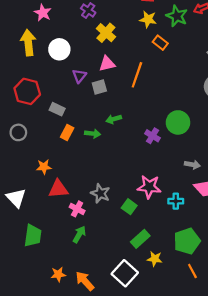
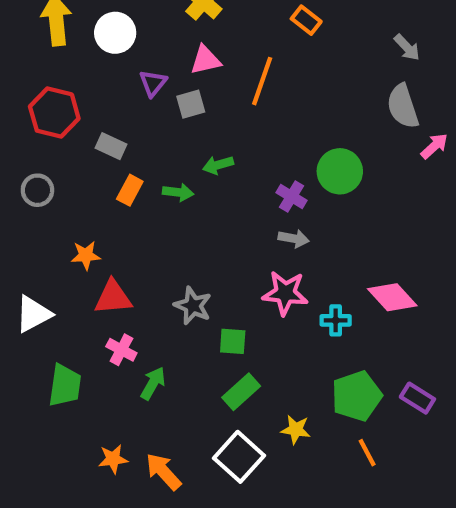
gray arrow: (192, 165) -> (294, 238), moved
white triangle: (16, 198) -> (33, 314), turned 45
green square: (129, 207) -> (233, 341), moved, turned -32
pink cross: (77, 209) -> (121, 350), moved
green rectangle: (140, 239) -> (241, 392), moved

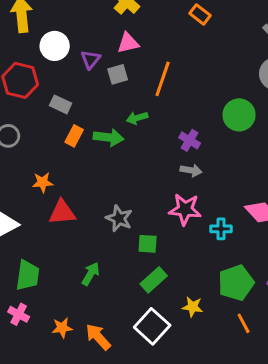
white circle: (115, 33) -> (55, 46), moved
orange line: (262, 81) -> (163, 79), moved
green circle: (340, 171) -> (239, 115), moved
green arrow: (178, 192) -> (109, 137), size x1.4
pink cross: (121, 350) -> (19, 314), moved

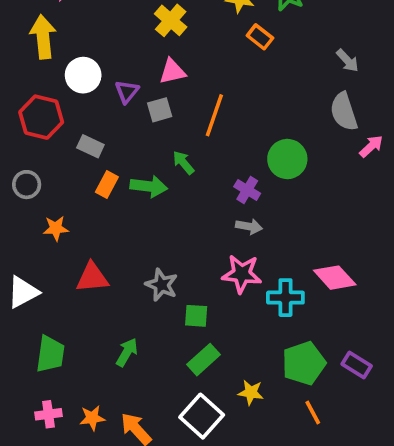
green circle: (239, 115) -> (287, 159), moved
green arrow: (137, 118) -> (183, 163), turned 66
orange star: (43, 182) -> (56, 228), moved
cyan cross: (221, 229) -> (285, 298), size x1.4
pink cross: (19, 314) -> (48, 414), moved, turned -36

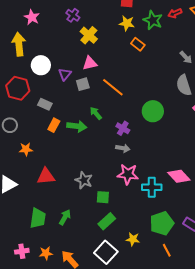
orange line: (214, 115) -> (113, 87), turned -70
purple cross: (247, 190) -> (123, 128), moved
gray arrow: (249, 226) -> (123, 148), moved
green trapezoid: (50, 354) -> (38, 218), moved

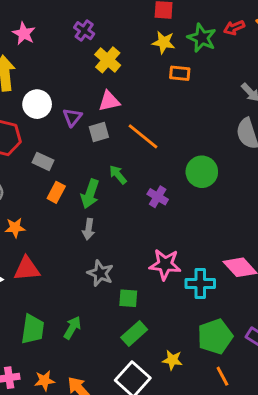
orange rectangle: (138, 44) -> (180, 73), turned -32
green arrow: (77, 126) -> (90, 194), turned 102
gray arrow: (123, 148) -> (89, 229), moved, turned 88
red triangle: (46, 176) -> (27, 269), moved

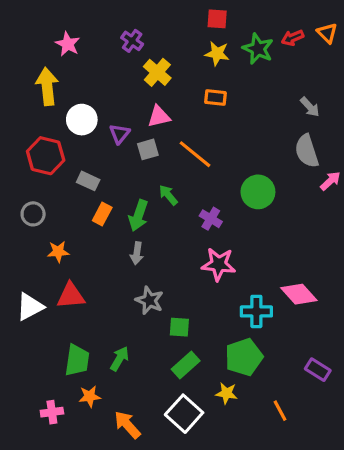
orange rectangle: (180, 73) -> (215, 98), moved
pink star: (165, 264) -> (219, 264), moved
green pentagon: (215, 336) -> (244, 357), moved
orange star: (44, 381) -> (90, 396), moved

